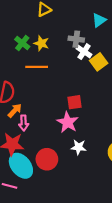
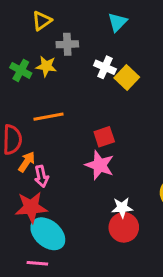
gray cross: (76, 39) -> (67, 44), moved
orange line: (37, 67) -> (48, 117), moved
white star: (79, 147) -> (122, 208), moved
red circle: (47, 159) -> (124, 227), moved

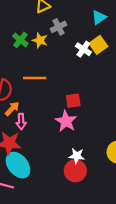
gray cross: (67, 44) -> (59, 27), turned -35
yellow square: (127, 78) -> (98, 45), moved

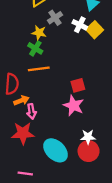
green cross: (20, 40) -> (35, 48), moved
white cross: (83, 49) -> (80, 25), moved
orange arrow: (12, 109) -> (21, 100), turned 32
cyan ellipse: (18, 165) -> (56, 150), moved

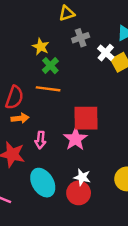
yellow star: (39, 33) -> (41, 47), moved
red square: (78, 85) -> (86, 118), size x1.6
pink arrow: (31, 111) -> (40, 140), moved

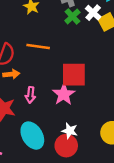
green cross: (50, 66) -> (72, 16), moved

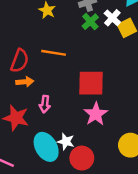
pink star: (64, 94) -> (96, 114), moved
white star: (70, 131) -> (66, 142), moved

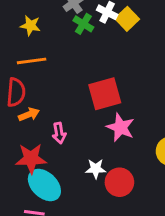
orange line: (54, 53) -> (32, 61), moved
cyan ellipse: (46, 147) -> (44, 185), moved

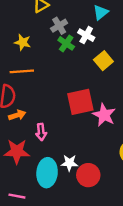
yellow square: (127, 19) -> (103, 61), moved
pink star: (120, 127) -> (104, 115), moved
cyan ellipse: (44, 185) -> (47, 173), moved, turned 48

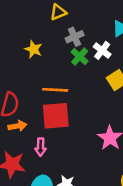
orange line: (22, 71) -> (55, 90), moved
red square: (80, 102) -> (56, 116), moved

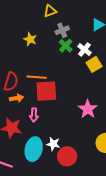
white cross: (102, 50) -> (84, 50), moved
orange line: (55, 90) -> (37, 77), moved

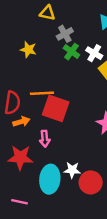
yellow triangle: (50, 11) -> (47, 13), turned 40
red square: (46, 91) -> (56, 108), turned 30

